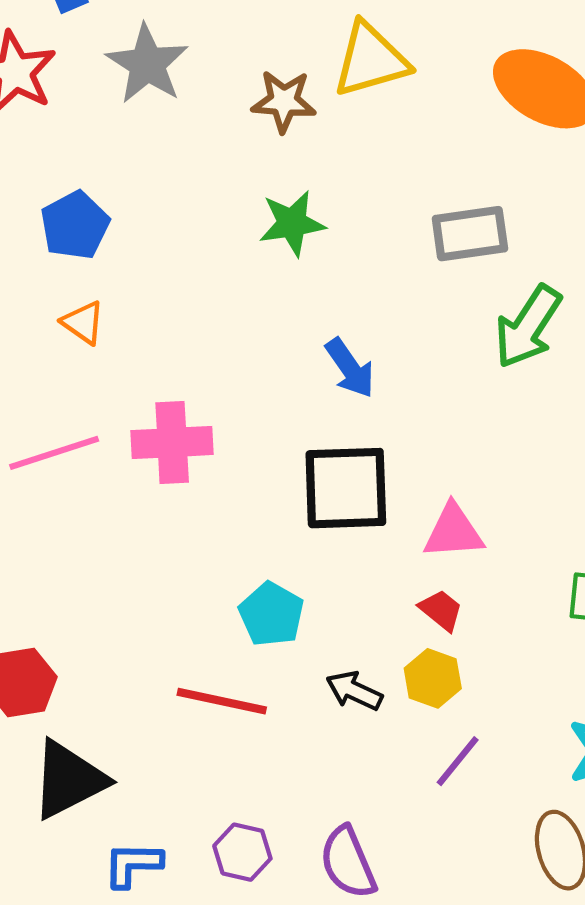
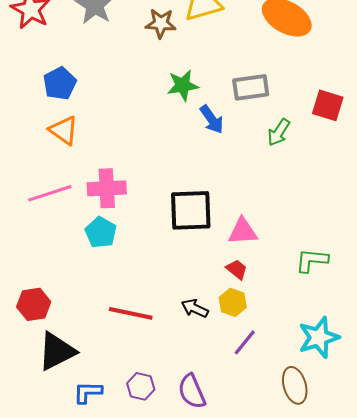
green star: (292, 223) -> (183, 85), moved
orange triangle: (83, 323) -> (64, 130), size x1.4
green arrow: (528, 327) -> (279, 132), size x0.7
blue arrow: (350, 368) -> (212, 119), moved
cyan pentagon: (271, 614) -> (101, 232), moved

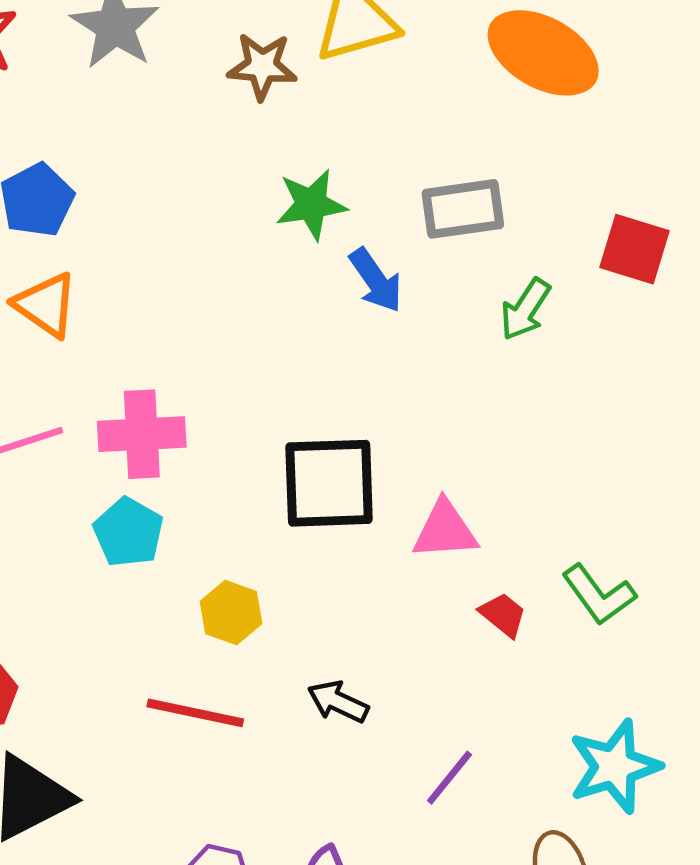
green L-shape: (312, 260) -> (599, 595), turned -132
red trapezoid: (237, 269) -> (503, 615), moved
yellow hexagon: (233, 302) -> (231, 613), moved

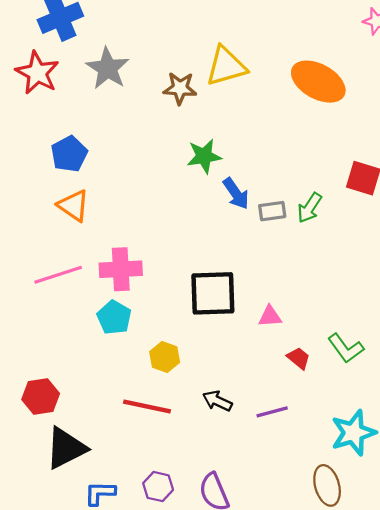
gray rectangle: (463, 209) -> (272, 211), moved, size x0.7
pink triangle: (445, 530) -> (270, 316), size x0.7
purple line: (449, 778) -> (272, 412), moved, turned 36

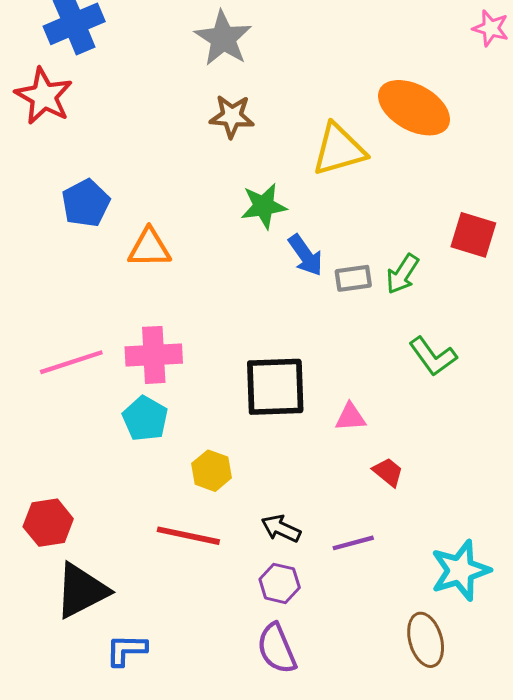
yellow triangle: (226, 66) -> (339, 150), moved
gray star: (108, 68) -> (223, 38), moved
orange triangle: (74, 206) -> (149, 248), moved, turned -36
green L-shape: (346, 348) -> (433, 356), moved
purple hexagon: (158, 487) -> (280, 583), moved

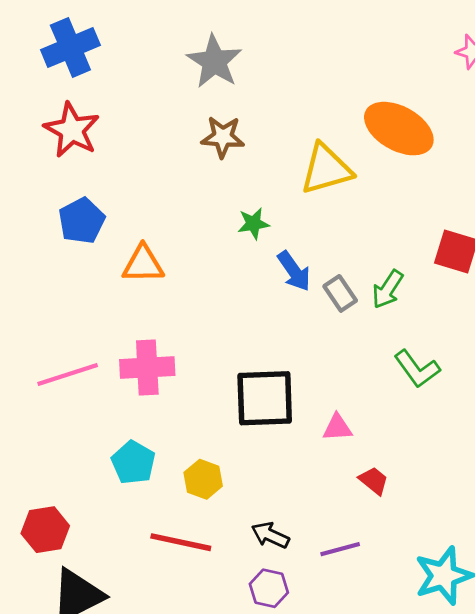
red star: (44, 96) -> (72, 130), moved
green star: (264, 206) -> (253, 224), size x0.7
gray rectangle: (353, 278) -> (340, 293), turned 64
cyan pentagon: (145, 419) -> (133, 463), moved

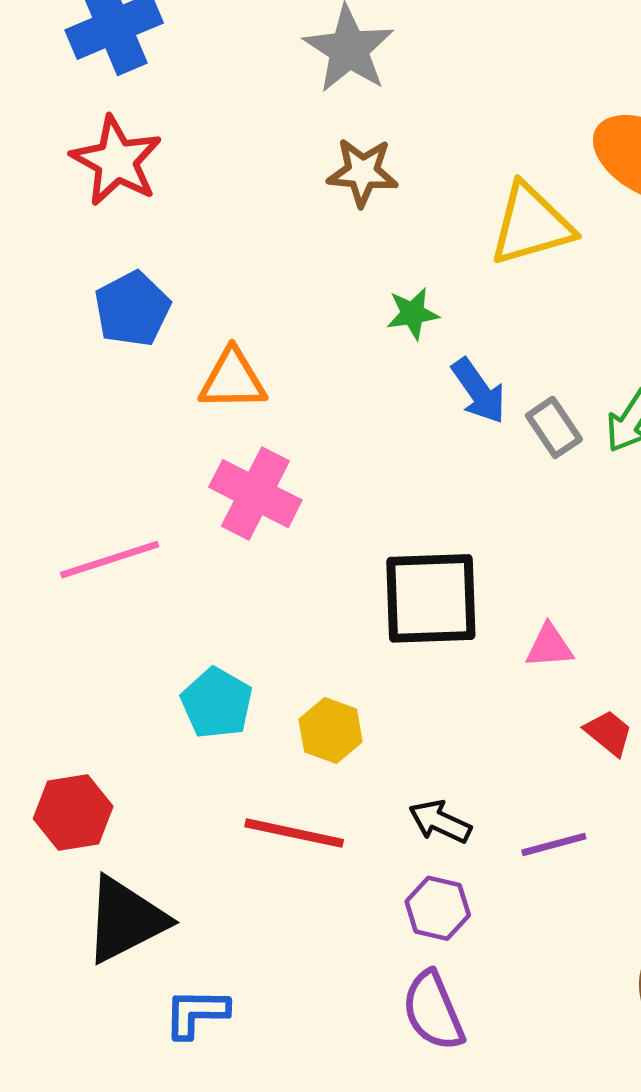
pink cross: (147, 367) -> (255, 494), moved, turned 30

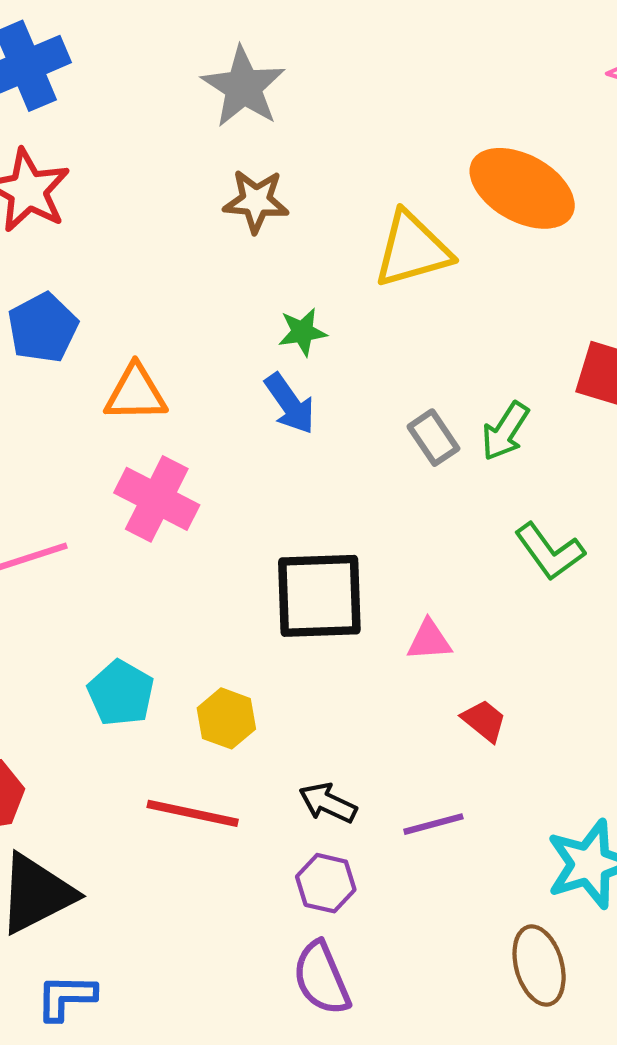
blue arrow: (479, 391) -> (290, 404), moved
blue L-shape: (196, 1013) -> (66, 997), moved

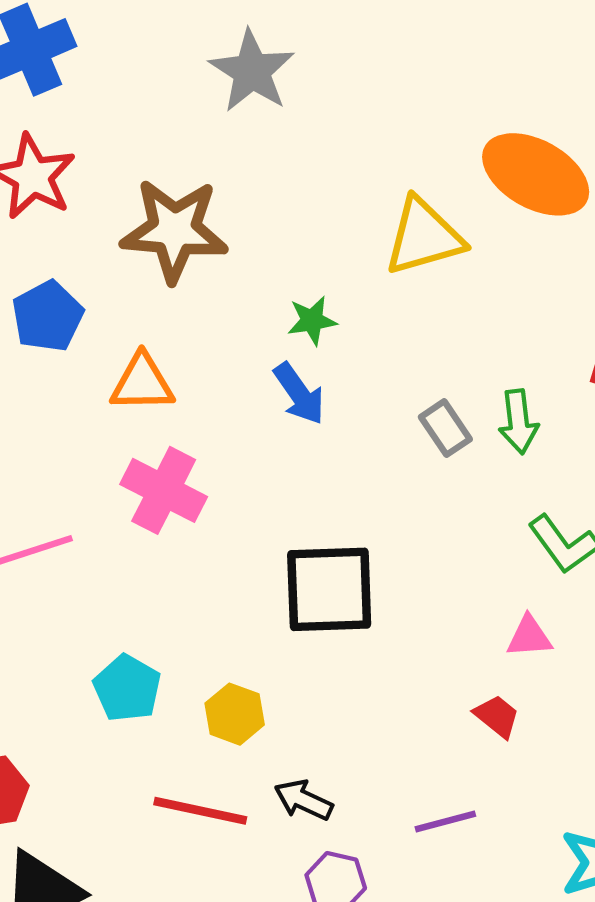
brown star: (256, 201) -> (174, 230), moved, size x1.6
green arrow: (505, 431) -> (518, 422), turned -40
pink triangle: (429, 640) -> (529, 637), moved
black arrow: (328, 803) -> (303, 800), moved

